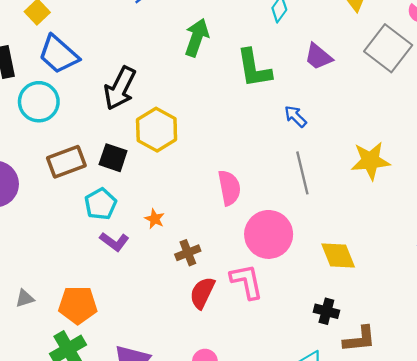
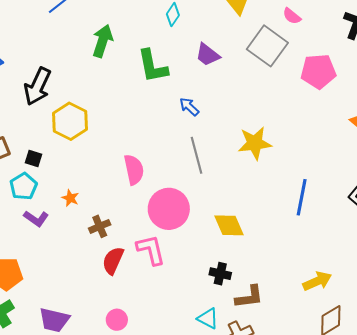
black square: (113, 158) -> (33, 159), moved, size x0.7

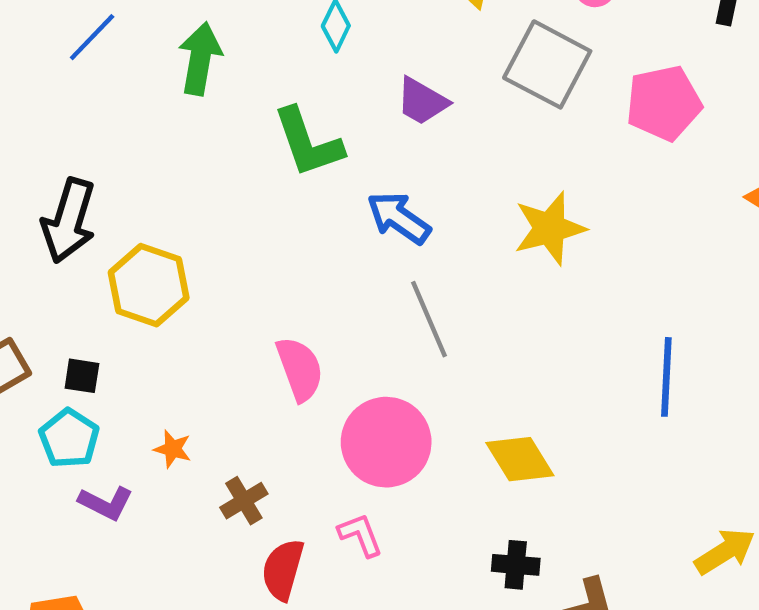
green arrow: (102, 41) -> (200, 59), moved
blue arrow: (189, 107) -> (399, 218), size x1.4
yellow star: (255, 143) -> (550, 228), moved
pink L-shape: (151, 250) -> (360, 535), size x0.7

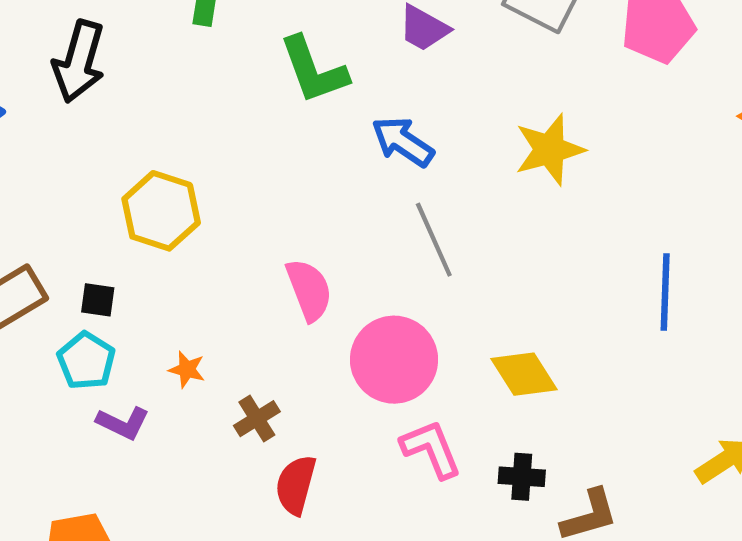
black arrow: (69, 221) -> (79, 61), moved
pink L-shape: (360, 535) -> (431, 449), moved, size x1.4

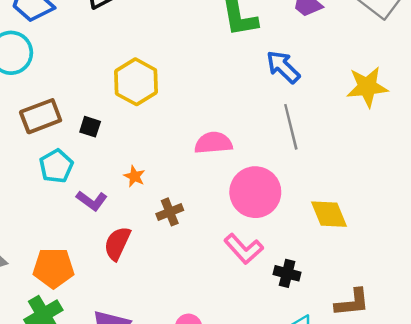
pink semicircle: (309, 290) -> (213, 143), turned -84
cyan pentagon: (86, 361) -> (56, 166), moved
pink L-shape: (431, 449) -> (244, 249), moved, turned 150
black cross: (522, 477) -> (287, 273), moved
red semicircle: (296, 485) -> (117, 243), moved

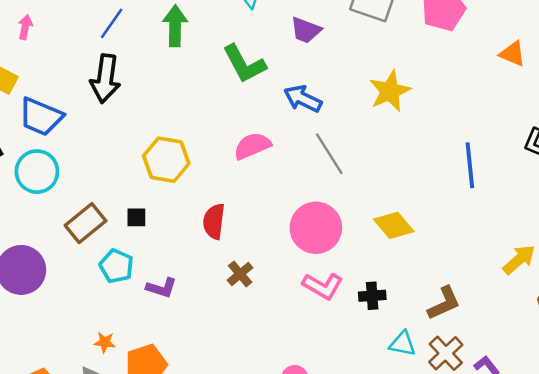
pink semicircle: (213, 143) -> (252, 146), moved
orange star: (134, 176) -> (105, 342), moved
red semicircle: (117, 243) -> (214, 221), moved

